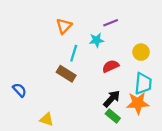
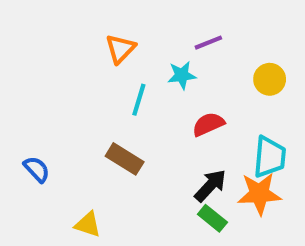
yellow circle: (141, 52) -> (270, 79), moved
brown rectangle: (66, 74) -> (125, 159), moved

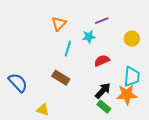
blue semicircle: (37, 169) -> (18, 83), size x1.5

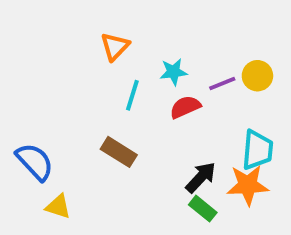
purple line: (102, 21) -> (222, 84), moved
red semicircle: (102, 61) -> (185, 107), moved
yellow triangle: (43, 110) -> (58, 207), moved

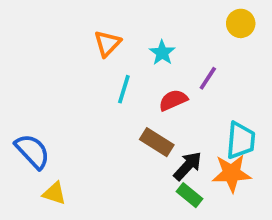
cyan star: (173, 72) -> (162, 53), moved, turned -30
yellow circle: (257, 76) -> (241, 23), moved
purple line: (222, 84) -> (208, 78), turned -35
brown rectangle: (119, 152) -> (157, 142), moved

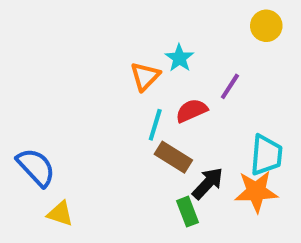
orange triangle: (107, 44) -> (145, 76), moved
cyan line: (124, 89) -> (155, 125), moved
green rectangle: (190, 195) -> (187, 212), moved, turned 30

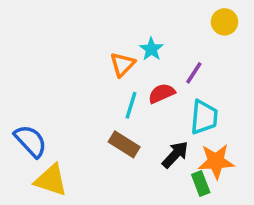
cyan trapezoid: (266, 155) -> (204, 117), moved
brown rectangle: (173, 157) -> (124, 144), moved
green rectangle: (187, 212) -> (201, 183), moved
yellow triangle: (60, 214) -> (51, 180), size x1.5

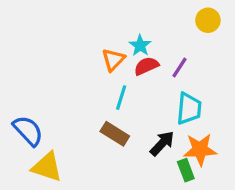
red semicircle: (162, 93) -> (146, 66), moved

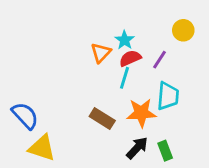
yellow circle: (208, 20) -> (183, 30), moved
cyan line: (121, 98) -> (125, 78), moved
black arrow: (162, 143) -> (137, 148), moved
orange star: (200, 150) -> (141, 113), moved

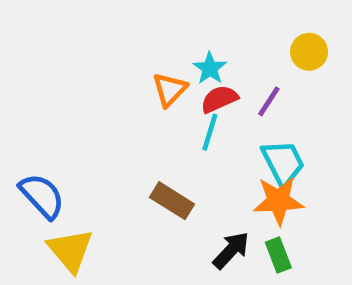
cyan trapezoid: (168, 96) -> (283, 163), turned -32
orange star: (141, 113) -> (278, 201), moved
yellow triangle: (42, 148) -> (70, 250), turned 32

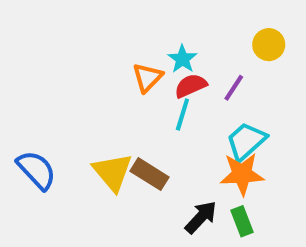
cyan trapezoid: (283, 163) -> (246, 141), turned -105
yellow triangle: (70, 250) -> (113, 172), moved

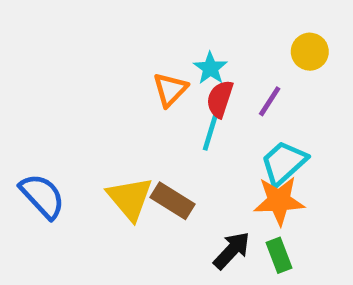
red semicircle: (191, 86) -> (220, 99), turned -48

